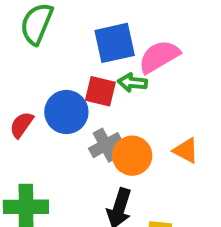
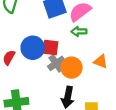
green arrow: (132, 83) -> (79, 31), moved
red square: (100, 91) -> (50, 48), moved

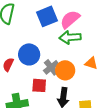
green arrow: (79, 31) -> (70, 37), size x1.5
red square: (50, 48) -> (39, 85), moved

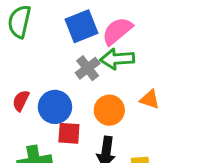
blue circle: (29, 54) -> (55, 107), moved
gray cross: (51, 67) -> (88, 68), moved

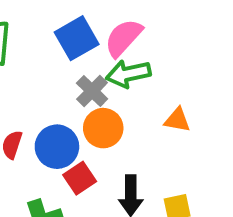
orange circle: (109, 110) -> (103, 128), moved
red square: (69, 133) -> (80, 178), turned -30

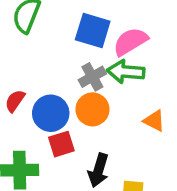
blue square: (77, 38) -> (93, 31), turned 30

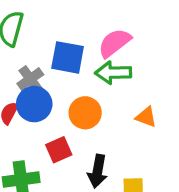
blue square: (93, 31) -> (68, 57), moved
gray cross: (92, 77) -> (30, 79), moved
blue circle: (51, 113) -> (34, 104), moved

